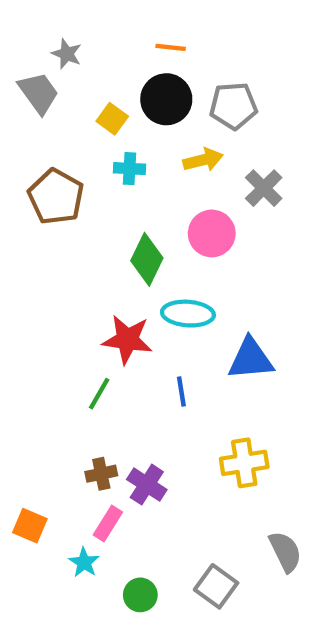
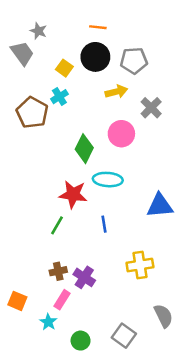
cyan cross: (129, 169) -> (59, 97), moved, turned -35
blue triangle: (251, 359) -> (160, 206), moved

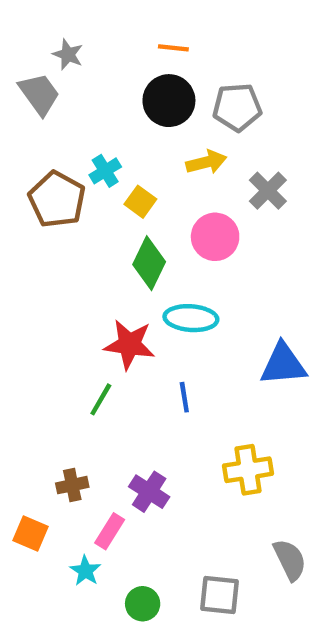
yellow square: (64, 68) -> (140, 202), moved
brown cross: (58, 271) -> (72, 485), moved
gray square: (124, 336) -> (219, 595), turned -30

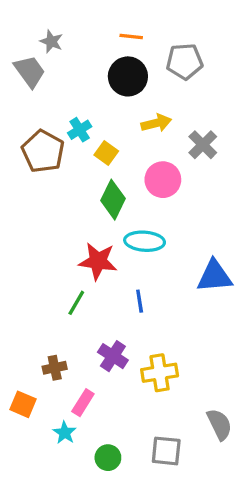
gray pentagon: (237, 107) -> (185, 61), moved
yellow cross: (248, 470) -> (160, 373), moved
purple cross: (149, 492) -> (113, 356), moved

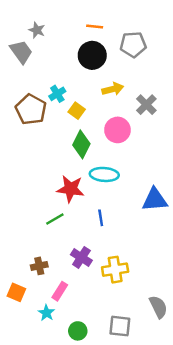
green line: (76, 303) -> (55, 219), turned 30

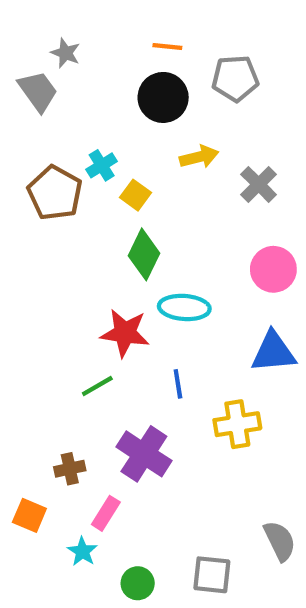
pink circle: (117, 130) -> (273, 269), moved
purple cross: (81, 258) -> (144, 454), size x1.4
yellow cross: (115, 270) -> (237, 424), moved

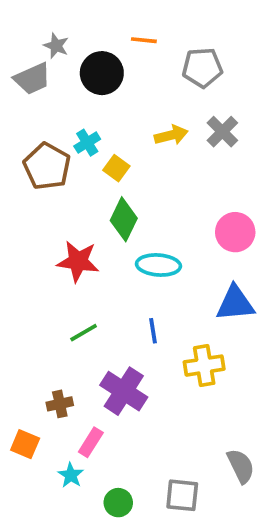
gray trapezoid: (38, 91) -> (32, 79), turned 102
black circle: (163, 97) -> (102, 73), moved
gray cross: (259, 184) -> (222, 132), moved
red star: (125, 333) -> (78, 261), moved

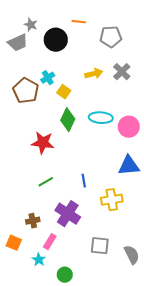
cyan ellipse: (158, 265) -> (101, 118), moved
gray square: (182, 495) -> (100, 246), moved

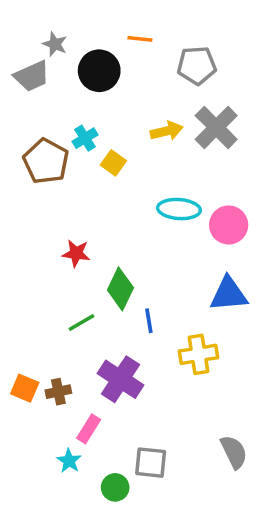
gray cross: (122, 72) -> (216, 127), size x1.4
green diamond: (68, 120) -> (120, 289), moved
red star: (43, 143) -> (76, 253), size x0.7
orange square: (14, 243) -> (25, 388), moved
gray square: (100, 246) -> (151, 463), moved

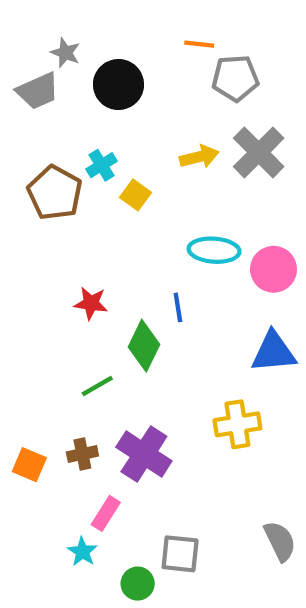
orange line: (140, 39) -> (199, 44), moved
blue line: (149, 321) -> (178, 307), moved
brown cross: (58, 392) -> (82, 454), moved

